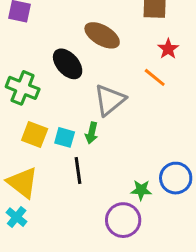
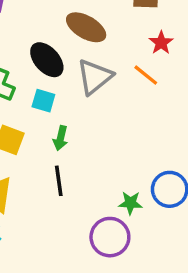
gray triangle: (110, 100) -> (95, 77), moved
green arrow: (92, 133) -> (60, 138), moved
cyan square: (65, 137) -> (43, 101), moved

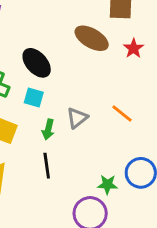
brown ellipse: (86, 27) -> (92, 38), moved
orange line: (146, 75) -> (122, 114), moved
gray triangle: (95, 77) -> (77, 118), moved, size x0.7

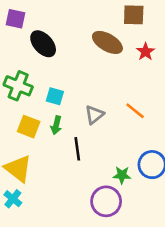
black ellipse: (37, 63) -> (43, 44), moved
green arrow: (48, 129) -> (56, 125), moved
black line: (47, 166) -> (77, 149), moved

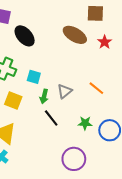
green arrow: (56, 125) -> (44, 96), moved
black line: (77, 149) -> (51, 118), turned -30
green star: (122, 175) -> (85, 123), moved

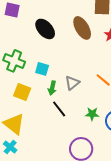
brown ellipse: (75, 35) -> (82, 28), turned 30
black ellipse: (25, 36) -> (45, 29), moved

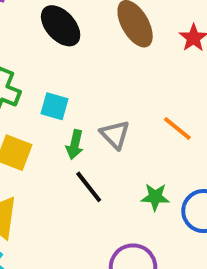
gray triangle: (72, 83) -> (115, 134), turned -35

